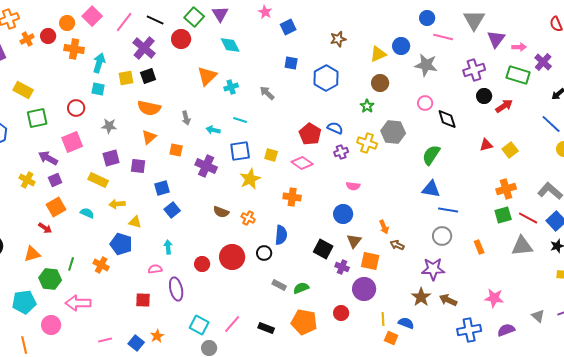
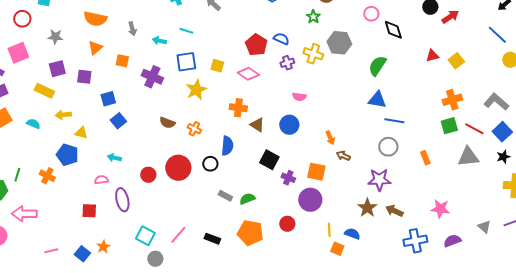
brown triangle: (354, 241) -> (257, 125), moved, turned -35
cyan arrow: (168, 247) -> (114, 158), turned -72

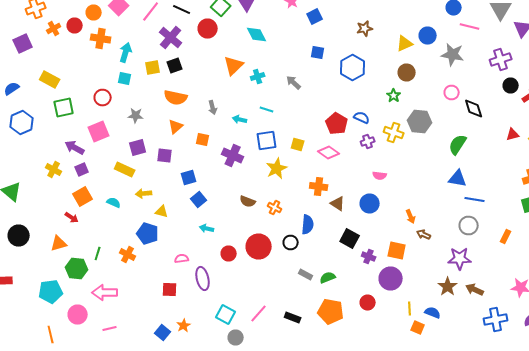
cyan arrow: (114, 158) -> (207, 228), moved
orange rectangle: (425, 158) -> (506, 236), turned 48
pink line: (51, 251) -> (110, 328), moved

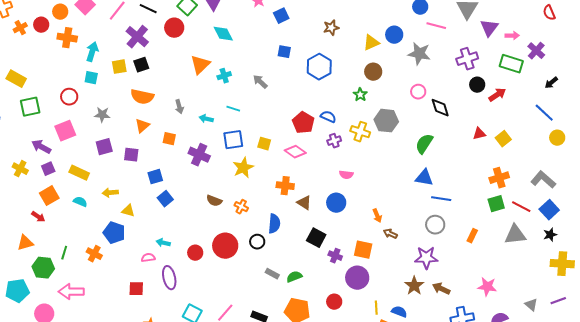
yellow rectangle: (125, 170) -> (79, 173), moved
cyan arrow: (207, 228) -> (163, 243), moved

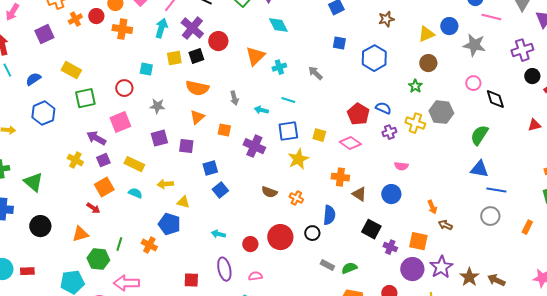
red circle: (174, 28) -> (218, 41), moved
cyan arrow: (92, 52) -> (161, 28), moved
pink semicircle: (148, 258) -> (255, 276), moved
purple star: (426, 258) -> (441, 267), moved, turned -30

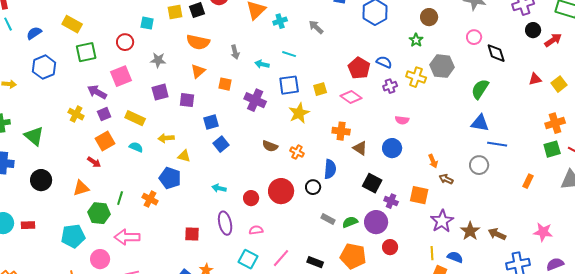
yellow square: (319, 135) -> (320, 89), turned -32
gray circle: (490, 216) -> (479, 165), moved
purple circle: (412, 269) -> (376, 222), moved

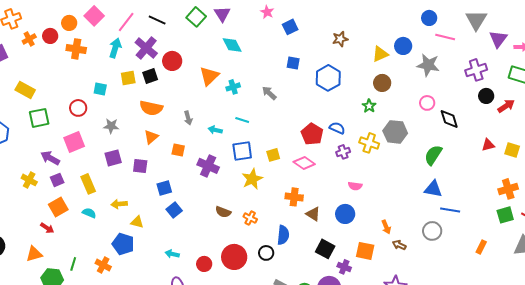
yellow square: (559, 84) -> (512, 150), turned -35
yellow rectangle: (135, 118) -> (88, 184), turned 42
orange square: (419, 195) -> (365, 251), moved

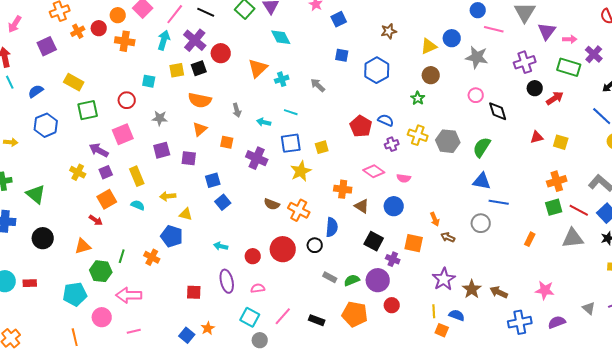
gray hexagon: (395, 132) -> (448, 141), moved
pink diamond: (304, 163) -> (374, 171), moved
orange cross: (250, 218) -> (299, 210), size x1.5

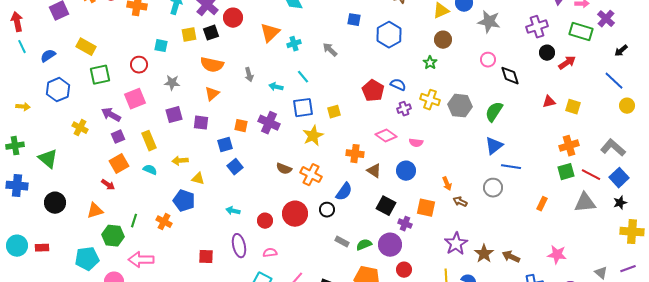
cyan line: (291, 112) -> (303, 77), turned 32
orange square: (227, 142) -> (241, 126), moved
yellow cross: (78, 172) -> (80, 128), moved
blue triangle: (482, 181) -> (494, 146), turned -48
blue semicircle: (332, 227) -> (344, 192), turned 30

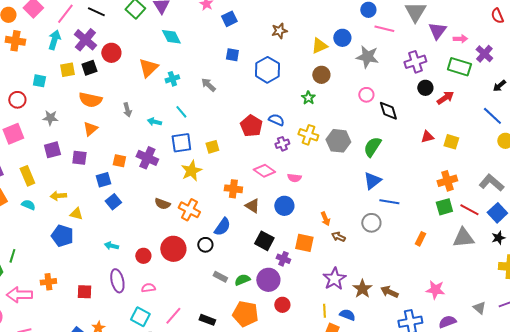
orange cross: (164, 222) -> (48, 282), moved, turned -35

